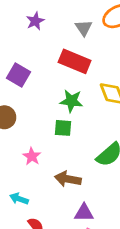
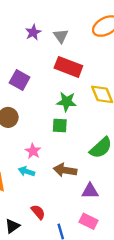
gray triangle: (84, 28) -> (61, 36), moved
cyan arrow: (19, 199) -> (27, 171), moved
purple triangle: (84, 213) -> (90, 191), moved

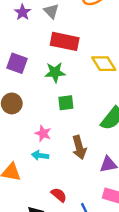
green star: (67, 102) -> (55, 72), moved
brown arrow: (65, 170) -> (79, 147), turned -105

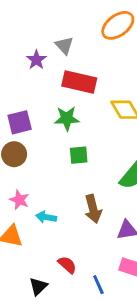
purple star: (22, 12) -> (36, 60), moved
purple square: (17, 63) -> (20, 122), moved, turned -35
pink star: (43, 133) -> (19, 200), moved

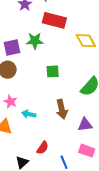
green star: (67, 118) -> (35, 41), moved
red semicircle: (67, 265) -> (43, 148), turned 80

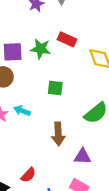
red rectangle: (54, 20) -> (67, 39), moved, size x0.7
cyan arrow: (29, 114) -> (22, 111), moved

